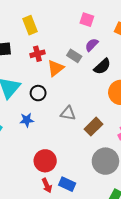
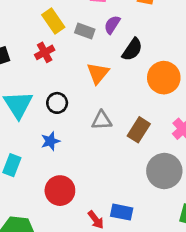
yellow rectangle: (30, 25) -> (53, 21), moved
gray rectangle: (74, 56) -> (85, 31), moved
orange triangle: (55, 68) -> (98, 73), moved
red circle: (45, 161) -> (60, 191), moved

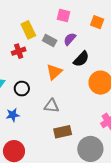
brown rectangle: (139, 130) -> (63, 132), moved, turned 36

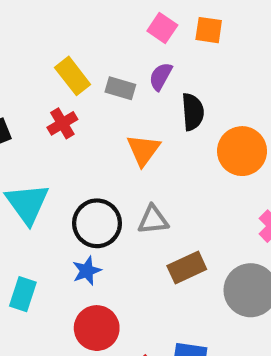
pink square: (64, 15) -> (162, 28), moved, turned 32
black semicircle: (81, 59) -> (193, 112), turned -36
black circle: (22, 89) -> (97, 223), moved, size x1.5
blue star: (13, 115) -> (87, 271), moved

